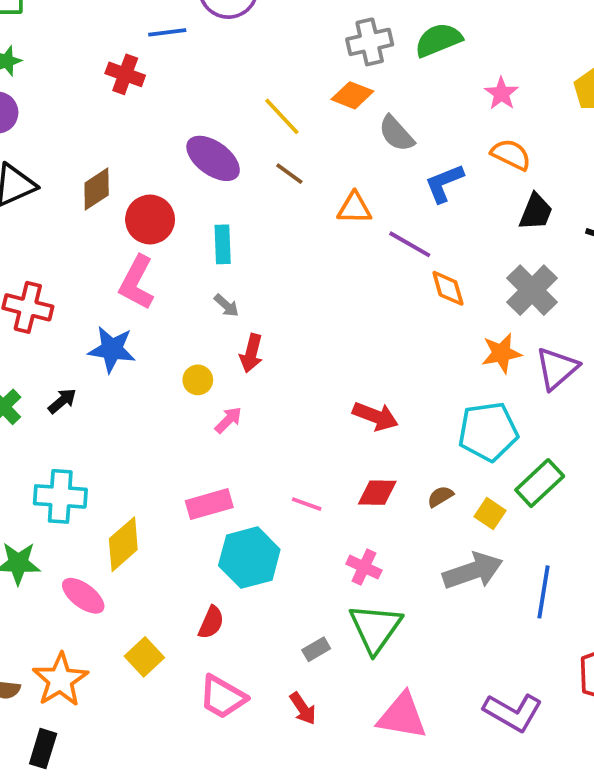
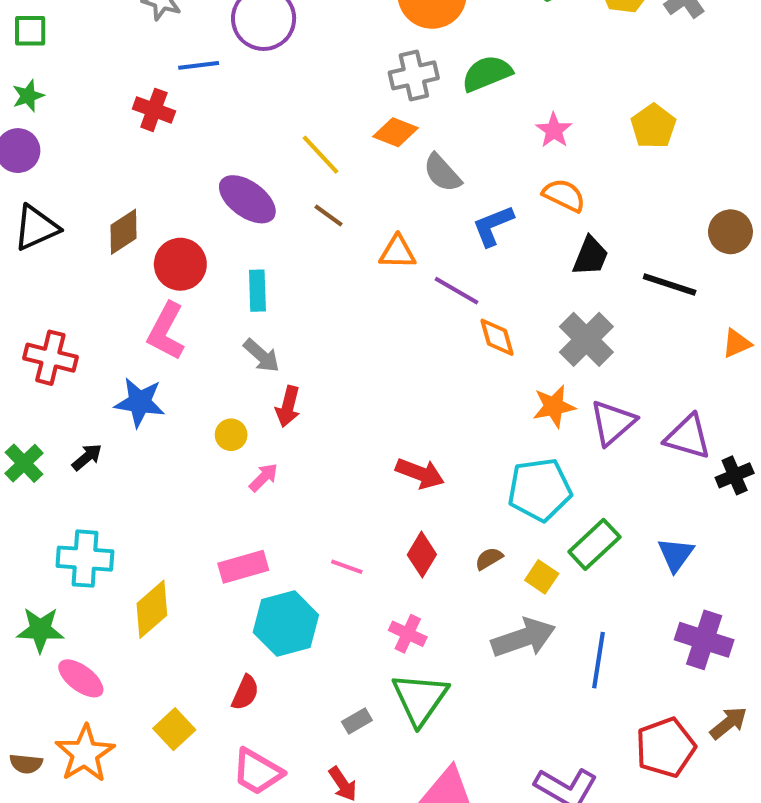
gray arrow: (226, 305) -> (262, 356), size x1.4
red diamond: (377, 493) -> (422, 555), turned -60
pink ellipse: (83, 596) -> (81, 678), moved

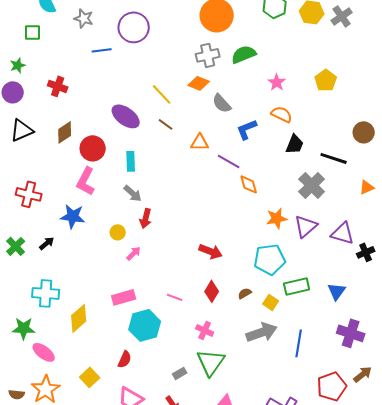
green square: (30, 31) -> (33, 32), moved
red cross: (154, 110) -> (58, 86), moved
gray cross: (586, 339) -> (312, 185), moved
green rectangle: (594, 544) -> (297, 286), turned 30

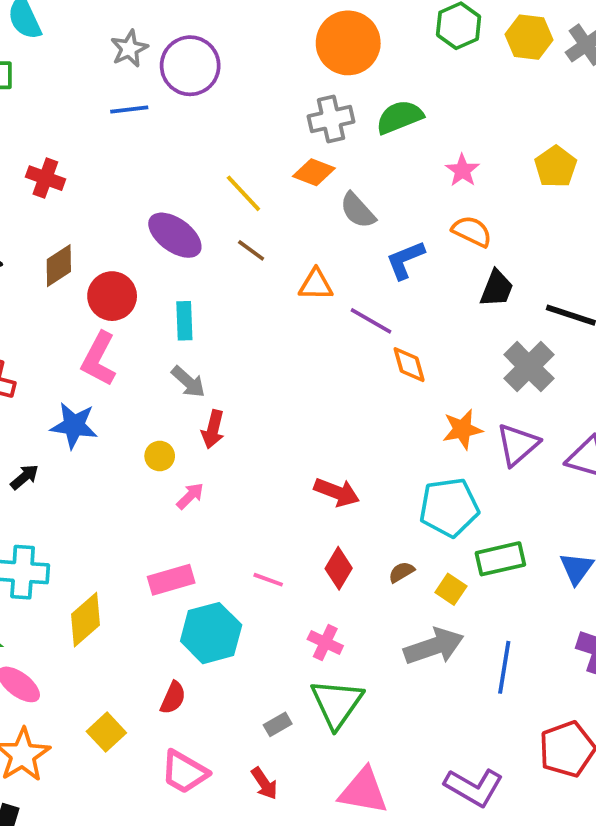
gray star: (84, 18) -> (129, 49), moved, turned 30

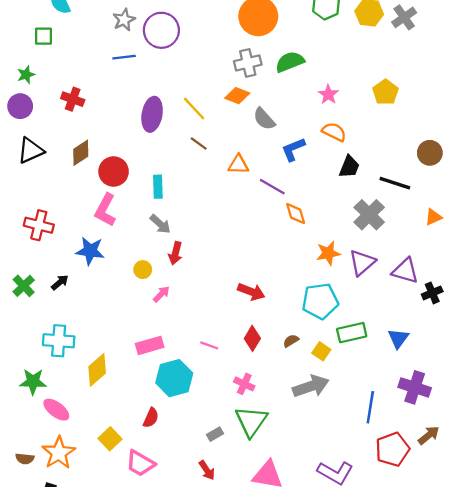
purple ellipse: (175, 235) -> (152, 114), moved, turned 64
blue line: (504, 667) -> (370, 407), moved
pink trapezoid: (184, 772) -> (140, 463), moved

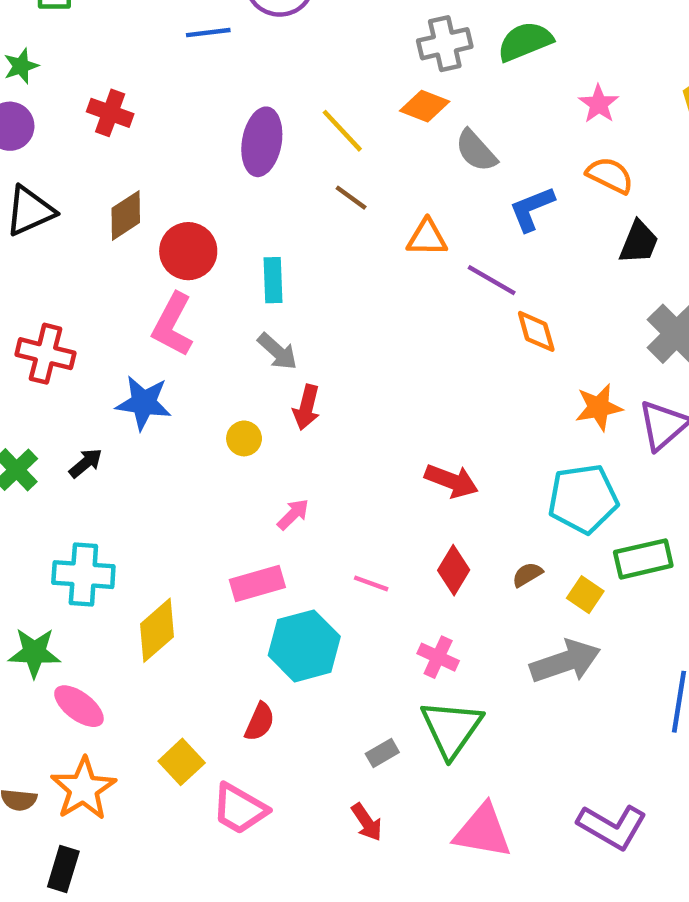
pink arrow: (161, 294) -> (293, 514), moved

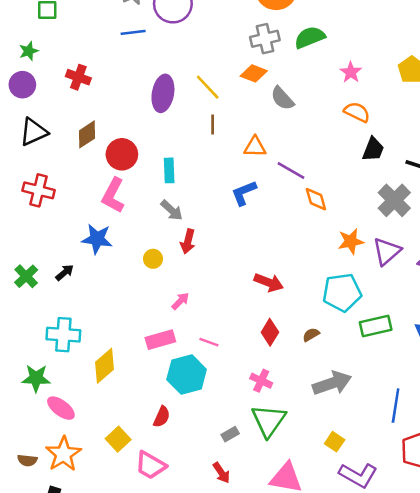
brown line: (351, 198) -> (213, 124), turned 54
blue L-shape: (532, 209) -> (244, 193), moved
red cross: (45, 354) -> (39, 190), moved
pink line: (371, 583) -> (209, 342), moved
yellow square: (585, 595) -> (335, 442), moved

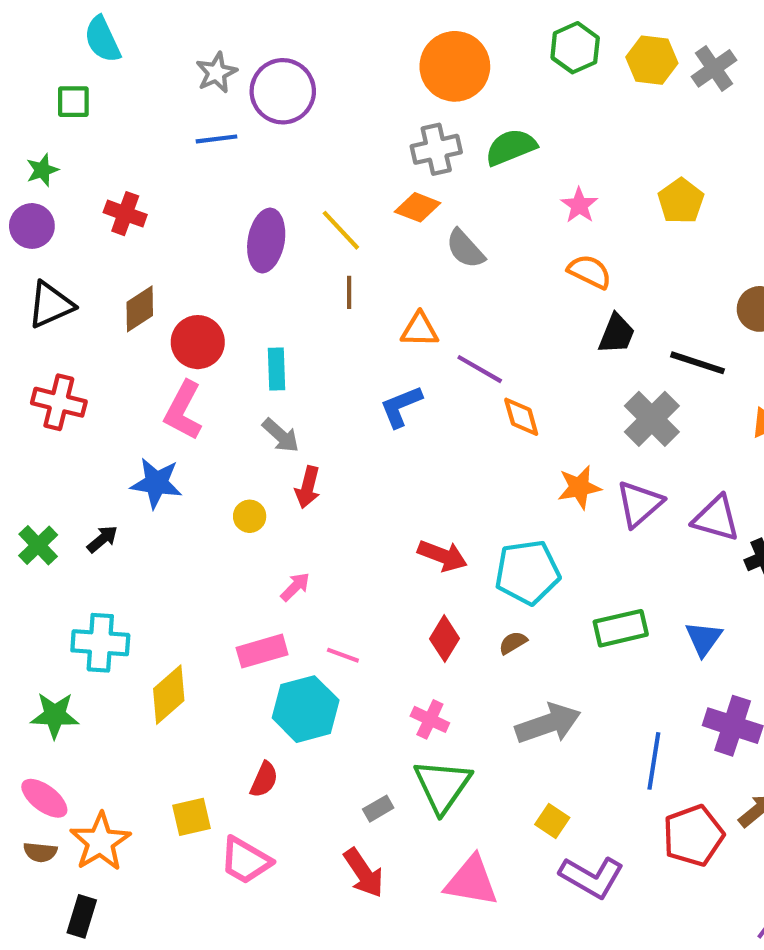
cyan pentagon: (342, 292) -> (527, 572), moved
pink ellipse: (61, 408) -> (44, 798), moved
yellow square: (118, 439) -> (192, 817), turned 30
red arrow: (221, 473) -> (364, 873), size x1.4

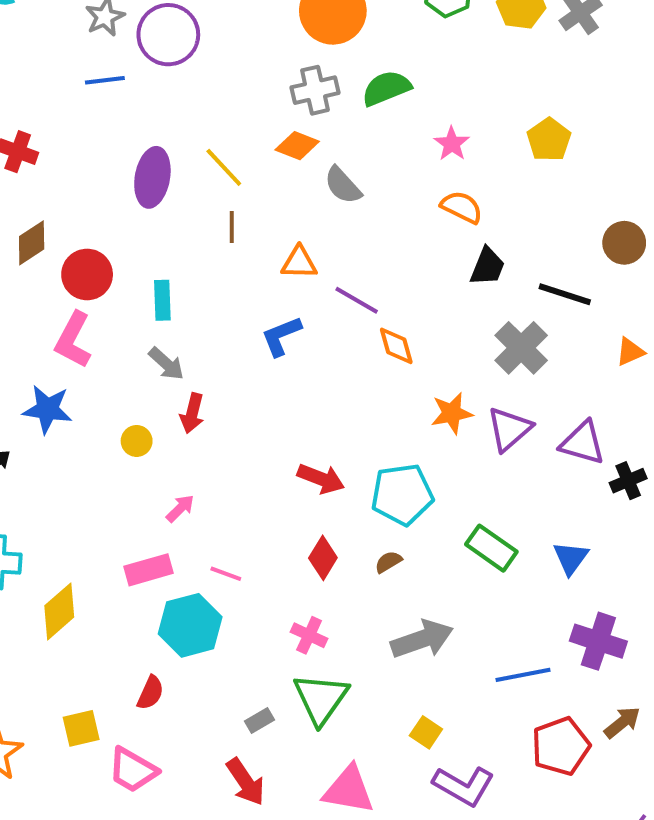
green rectangle: (621, 628) -> (491, 548), turned 48
blue line: (654, 761) -> (523, 675), turned 70

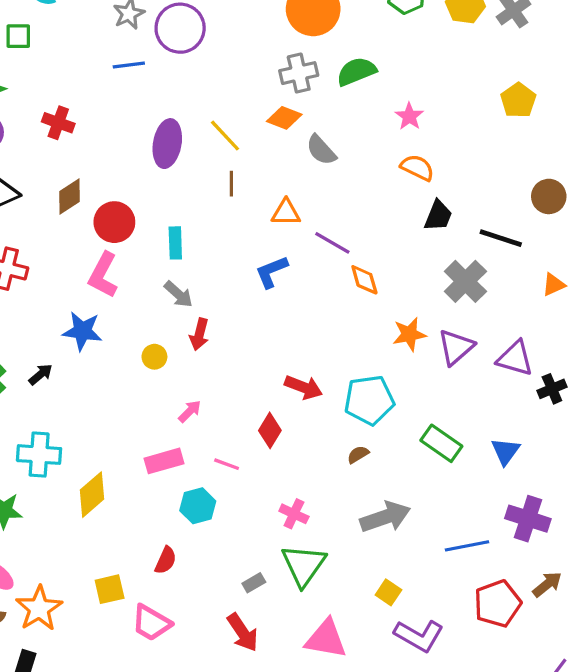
yellow pentagon: (549, 140) -> (518, 100), moved
red diamond: (323, 558) -> (270, 430), moved
cyan hexagon: (190, 625) -> (198, 506), size x0.7

